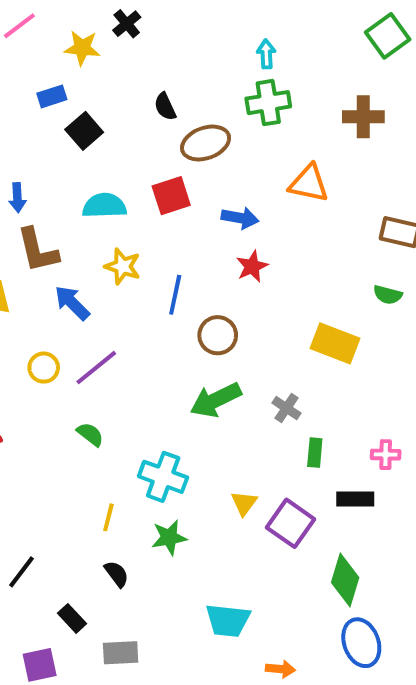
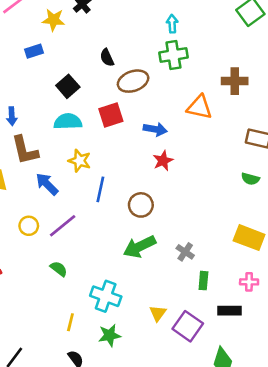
brown cross: (363, 117) -> (235, 81), moved
black square: (84, 131) -> (68, 86), moved
blue line: (175, 295) -> (100, 189), moved
yellow rectangle: (335, 343) -> (249, 238), moved

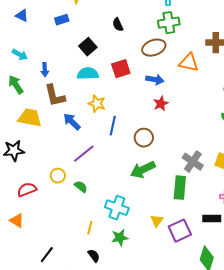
brown ellipse: (133, 81) -> (154, 48), moved
yellow circle: (29, 226) -> (58, 176), moved
gray cross: (185, 252) -> (193, 162), moved, size x1.5
green rectangle: (203, 281) -> (180, 188), moved, size x1.6
purple square: (188, 326) -> (180, 231), turned 30

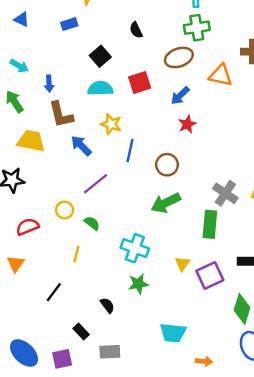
blue arrow: (155, 80) -> (180, 96), turned 126
orange triangle: (17, 221) -> (16, 264), turned 35
yellow line: (90, 228) -> (76, 254), moved
black line: (47, 255) -> (54, 292), moved

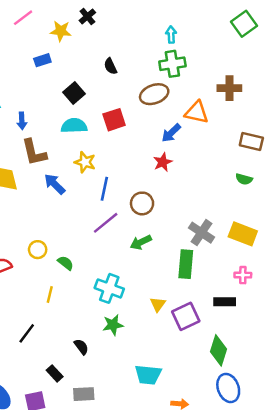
blue arrow: (180, 96) -> (171, 133), moved
purple line: (95, 184) -> (106, 223), moved
green arrow: (166, 203) -> (141, 242), size x0.7

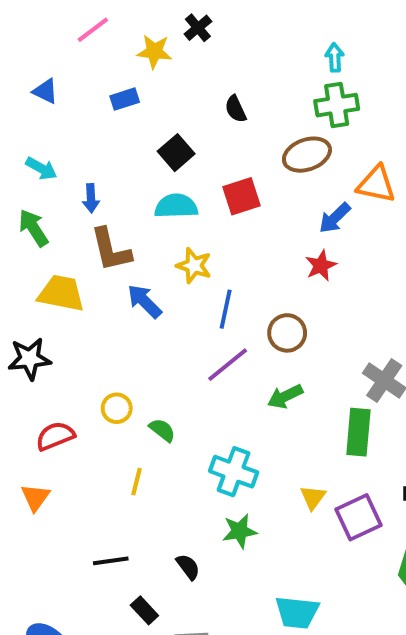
black line: (27, 333) -> (111, 561), moved, turned 45

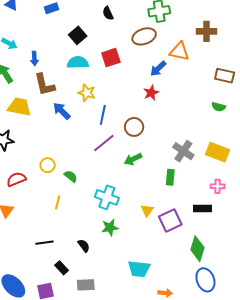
green rectangle: (358, 432) -> (170, 177), size x0.7

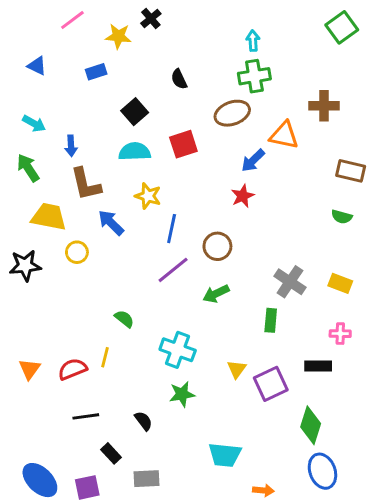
yellow rectangle: (218, 152) -> (340, 283), size x0.7
yellow circle: (48, 165) -> (77, 252), moved
red semicircle: (16, 179) -> (72, 369), moved

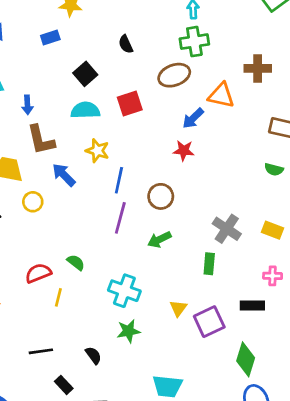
red star: (243, 196) -> (184, 151), turned 30
purple line: (173, 270) -> (120, 218), turned -36
red semicircle: (72, 369) -> (38, 273), moved

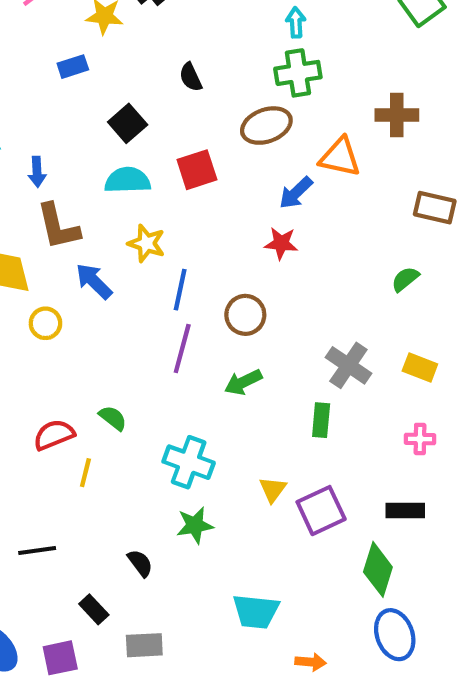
green semicircle: (274, 169) -> (405, 279), moved, turned 126
black rectangle: (252, 305) -> (405, 511), moved
black line: (41, 351) -> (37, 551), moved

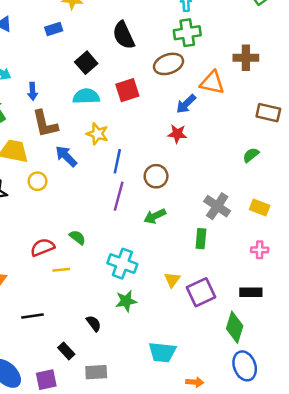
black semicircle: (191, 77) -> (124, 35), size x1.6
yellow line: (85, 473) -> (61, 270), turned 70

